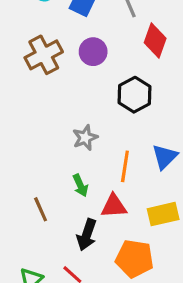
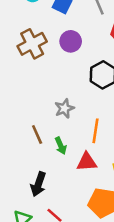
brown line: (41, 209) -> (37, 135), moved
black arrow: (87, 235) -> (38, 184), moved

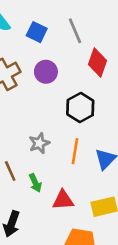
orange line: (95, 131) -> (75, 151), moved

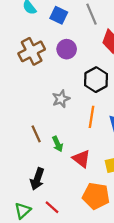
gray star: (39, 143) -> (61, 99), moved
red triangle: (63, 200) -> (81, 159), turned 42

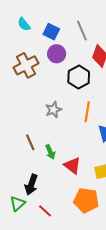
purple circle: (67, 49) -> (57, 54), moved
black hexagon: (96, 80) -> (79, 77), moved
orange line: (91, 117) -> (87, 112), moved
green triangle: (23, 211) -> (18, 204), moved

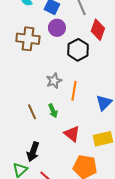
brown cross: (26, 65) -> (28, 39), turned 35
orange line: (87, 112) -> (74, 91), moved
green arrow: (50, 152) -> (53, 111), moved

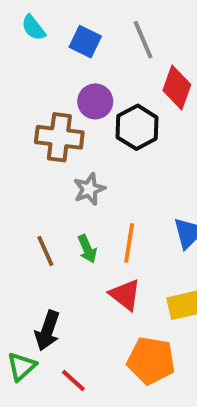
purple circle: (57, 28) -> (95, 101), moved
brown cross: (28, 39) -> (59, 137), moved
orange line: (74, 91) -> (129, 243), moved

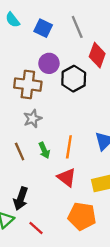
gray star: (89, 189) -> (33, 119), moved

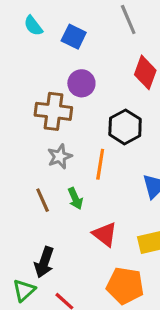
gray line: (77, 27) -> (128, 20), moved
black hexagon: (74, 79) -> (125, 127), moved
orange line: (69, 147) -> (100, 164), moved

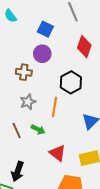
blue square: (74, 37) -> (45, 29), moved
brown cross: (53, 111) -> (24, 72), size x0.7
green arrow: (75, 198) -> (38, 129), turned -40

